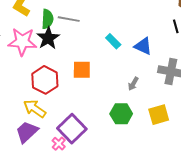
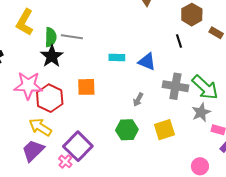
cyan rectangle: (113, 41) -> (117, 57), turned -42
pink star: (22, 42) -> (28, 86), moved

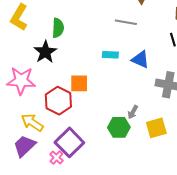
green semicircle: (51, 37) -> (58, 28), moved
gray line: (72, 37) -> (126, 22), moved
red hexagon: (50, 98) -> (58, 101), moved
gray arrow: (138, 100) -> (133, 112), moved

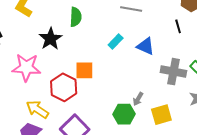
green semicircle: (58, 28) -> (76, 17), moved
cyan rectangle: (110, 55) -> (116, 42), turned -49

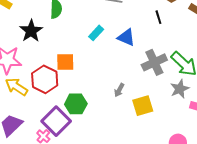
gray cross: (173, 72) -> (154, 62), turned -35
yellow arrow: (37, 109) -> (16, 87), moved
green hexagon: (124, 114) -> (76, 104), moved

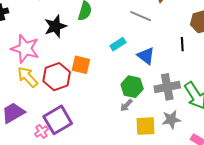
gray star: (180, 89) -> (171, 119), moved
green hexagon: (76, 104) -> (132, 87), moved

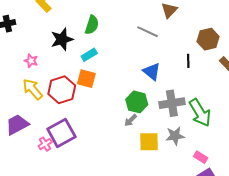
cyan rectangle: (118, 44) -> (89, 55), moved
pink star: (25, 49) -> (31, 61), size x0.5

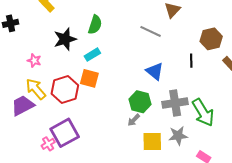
purple trapezoid: (17, 125) -> (23, 105), moved

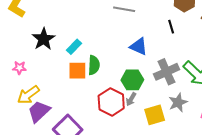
green semicircle: (95, 25) -> (94, 65), moved
yellow arrow: (36, 89) -> (28, 95), turned -70
red hexagon: (65, 89) -> (111, 102), moved
purple trapezoid: (23, 105) -> (39, 111), moved

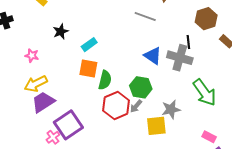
black star: (44, 39) -> (61, 32), size x0.7
green semicircle: (94, 65) -> (105, 80), moved
gray cross: (167, 72) -> (180, 58), moved, turned 30
gray star: (178, 102) -> (171, 109), moved

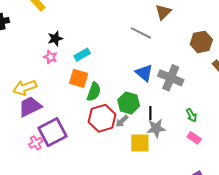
black line: (188, 42) -> (150, 113), moved
pink star: (32, 56) -> (50, 57), moved
green arrow: (205, 93) -> (191, 115), size x0.5
pink rectangle: (209, 137) -> (194, 138), moved

